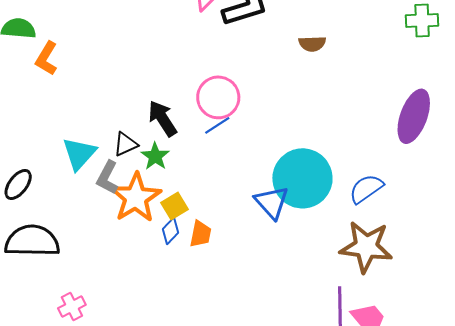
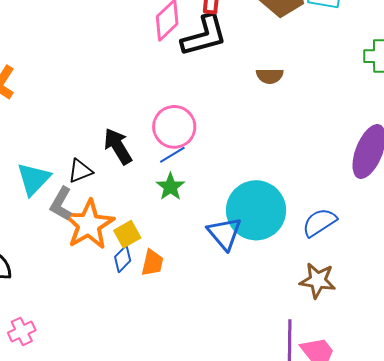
green star: (155, 156) -> (170, 187), moved
brown star: (366, 247) -> (318, 280), size x0.7

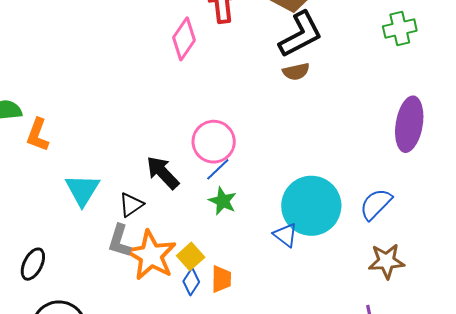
black L-shape: (204, 36) -> (301, 34), moved
cyan triangle: (34, 179) -> (82, 190), moved
blue triangle: (224, 233) -> (285, 235), size x0.7

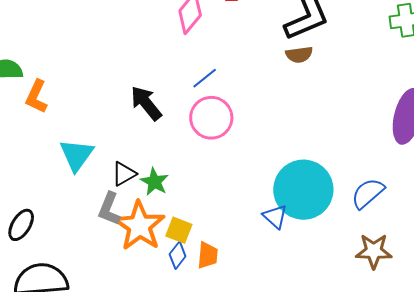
blue line: (218, 169) -> (205, 78), moved
black arrow: (163, 173) -> (146, 103), moved
green star: (223, 201) -> (154, 182), moved
yellow square: (191, 256) -> (179, 230), turned -32

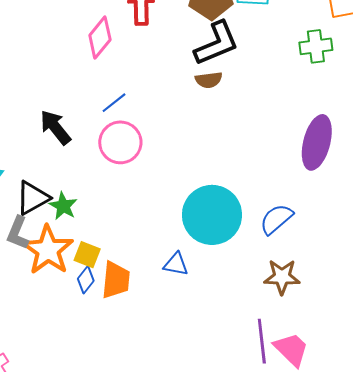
black triangle: (124, 174) -> (33, 198), size x1.4
blue triangle: (275, 217) -> (176, 264), moved, turned -32
orange trapezoid: (208, 255) -> (116, 280), size x1.4

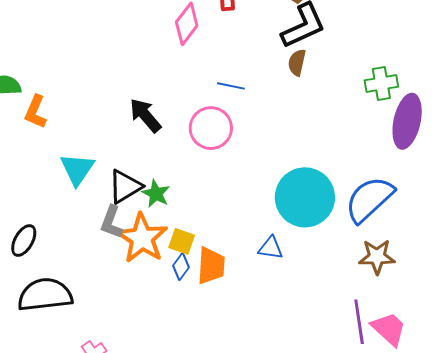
green cross: (316, 46) -> (381, 84), moved
brown semicircle: (209, 80) -> (297, 63), turned 112
blue line: (114, 103) -> (231, 86), moved, turned 52
blue semicircle: (276, 219) -> (369, 199), size x1.5

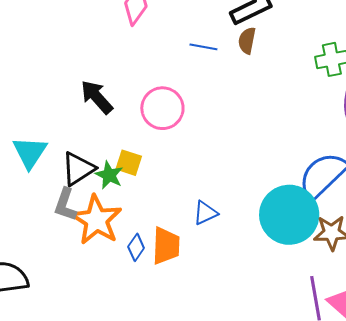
blue line: (231, 86) -> (203, 47), moved
cyan circle: (305, 197) -> (289, 215), moved
yellow square: (182, 241) -> (129, 163), moved
blue triangle: (271, 248) -> (205, 213), moved, turned -32

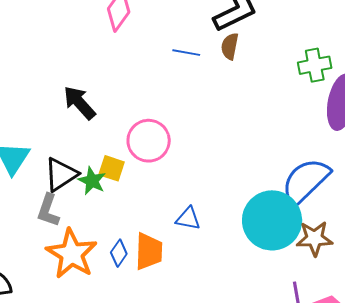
pink circle: (162, 108) -> (149, 141), moved
blue triangle: (205, 213) -> (188, 219), turned 36
orange star: (96, 220) -> (72, 254), moved

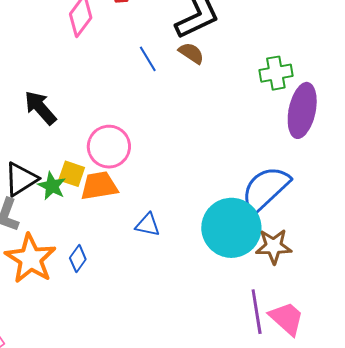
brown semicircle: (230, 46) -> (191, 53), turned 112
blue line: (186, 53) -> (148, 59), turned 48
orange trapezoid: (149, 251) -> (99, 186), moved, turned -102

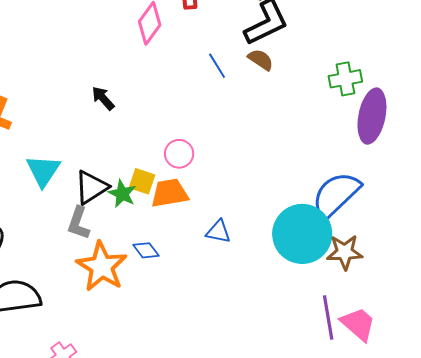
black arrow: (40, 108) -> (103, 98), moved, size x0.7
pink circle: (109, 147) -> (179, 154), size x0.7
blue diamond: (78, 259) -> (146, 250), moved, turned -72

